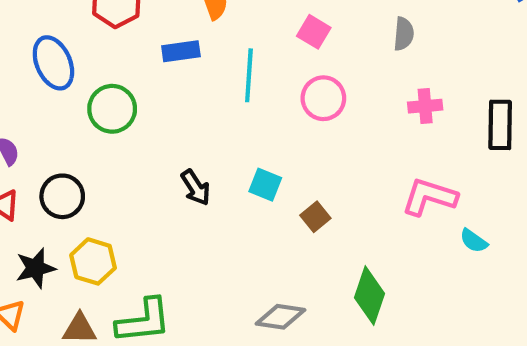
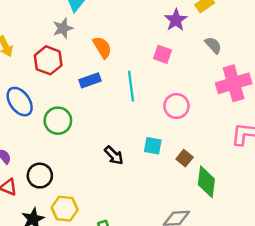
gray semicircle: (404, 34) -> (213, 45), turned -36
pink circle: (323, 98) -> (176, 106), moved
pink cross: (425, 106) -> (234, 83), size x1.8
green diamond: (369, 296) -> (206, 182), moved

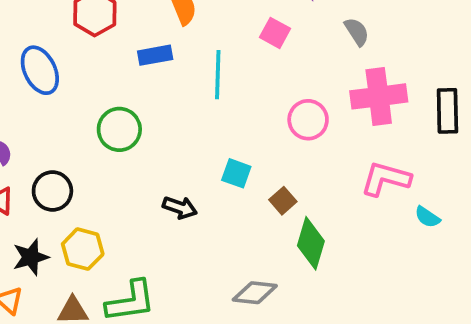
pink circle: (176, 106) -> (308, 120), moved
green circle: (58, 121) -> (119, 129), moved
black arrow: (114, 155) -> (180, 207), moved, turned -36

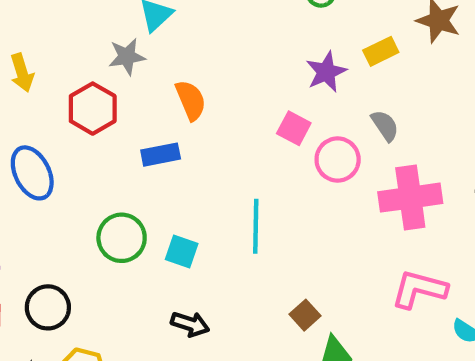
cyan line: (218, 75) -> (256, 226), moved
pink circle: (308, 120) -> (338, 160), moved
cyan square: (236, 173) -> (182, 251), moved

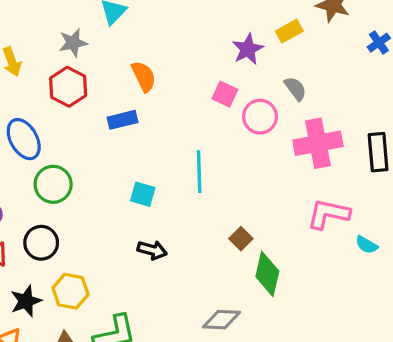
gray star: (127, 57) -> (73, 43), moved
green circle: (122, 238) -> (53, 184), moved

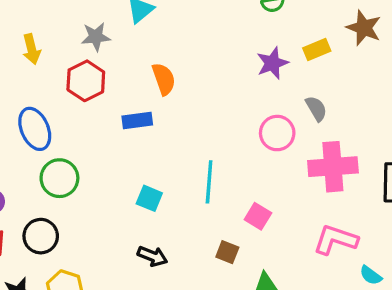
pink square: (225, 94) -> (258, 216), moved
brown square: (241, 239) -> (227, 252), moved, turned -30

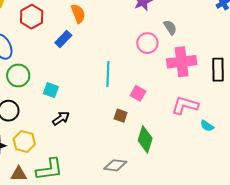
blue rectangle: (137, 121) -> (63, 39), turned -36
cyan square: (149, 198) -> (51, 90), moved
black arrow: (152, 256) -> (61, 118), moved, turned -54

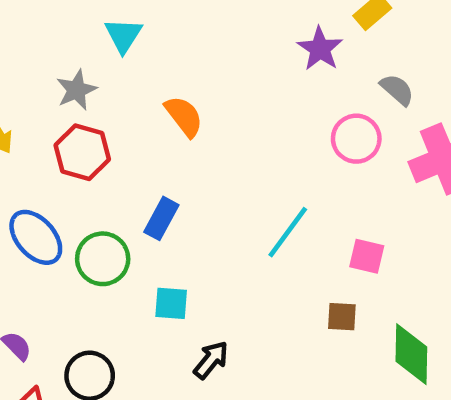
blue rectangle: (63, 39) -> (161, 218), moved
cyan line: (108, 74) -> (288, 232), turned 50
green circle: (18, 75) -> (103, 259), moved

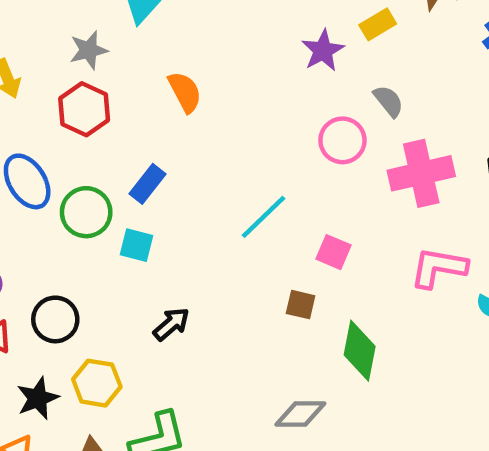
cyan square: (171, 303) -> (136, 245), moved

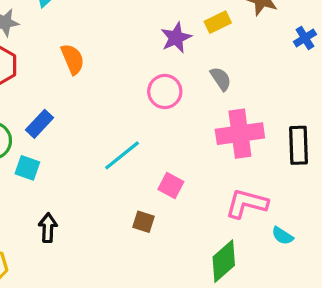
pink circle: (342, 140) -> (165, 92), moved
black arrow: (171, 324) -> (48, 228), turned -52
green diamond: (360, 351) -> (224, 261), moved, turned 33

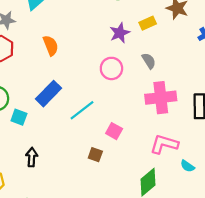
blue rectangle: (39, 124) -> (48, 94), moved, size x1.4

